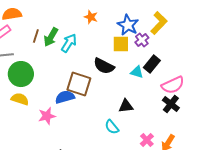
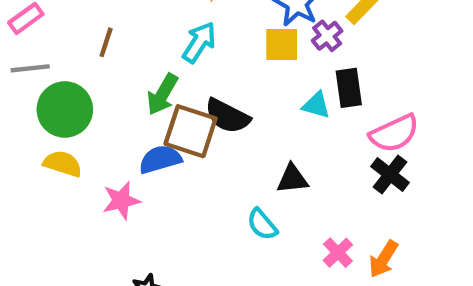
brown line: (36, 36) -> (106, 42), moved
green arrow: (51, 37) -> (162, 94), moved
cyan arrow: (69, 43) -> (199, 42), moved
black rectangle: (152, 64) -> (349, 88), turned -48
black semicircle: (104, 66) -> (227, 116), moved

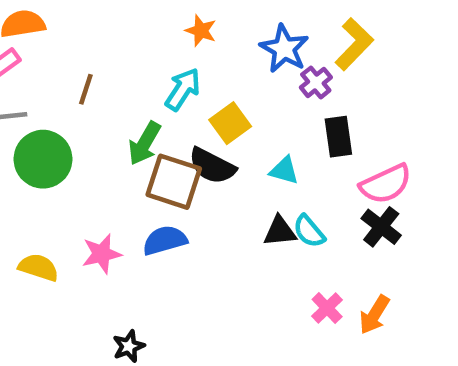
yellow square: (282, 44) -> (230, 123), moved, turned -36
cyan triangle: (316, 105) -> (284, 170), moved
blue semicircle: (160, 159) -> (165, 240), moved
yellow semicircle: (63, 164) -> (38, 267), moved
cyan semicircle: (262, 224) -> (309, 231), moved

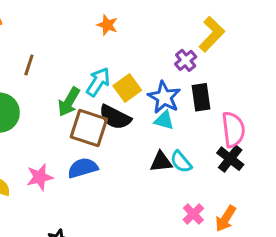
blue star: (284, 49) -> (164, 97), moved
cyan arrow: (183, 89) -> (98, 82), moved
pink semicircle: (386, 184) -> (233, 129), turned -72

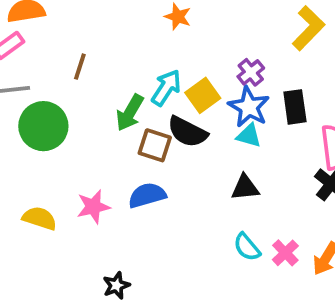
purple cross: (186, 60) -> (251, 72), moved
brown square: (89, 128) -> (155, 145), size x0.7
cyan semicircle: (181, 162) -> (247, 247), moved

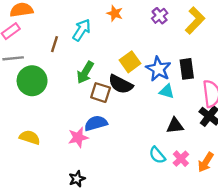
purple cross: (251, 72) -> (160, 16), moved
cyan arrow: (166, 88) -> (82, 30), moved
cyan triangle: (249, 136) -> (167, 91), moved
black triangle: (245, 188) -> (175, 126), moved
pink star: (93, 207) -> (78, 137), moved

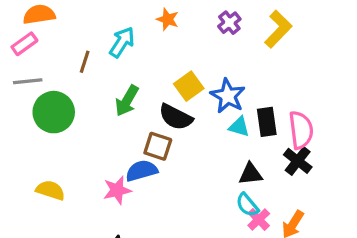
black rectangle: (187, 69) -> (267, 122), moved
brown square: (101, 93) -> (158, 146), moved
cyan semicircle: (157, 155) -> (247, 205), moved

